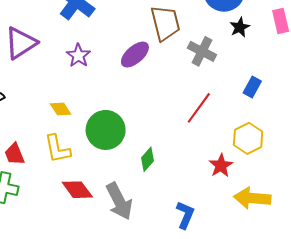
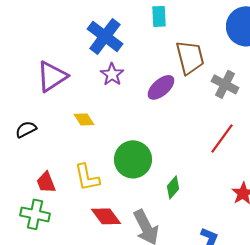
purple star: (78, 56) -> (112, 74), moved
yellow diamond: (61, 109) -> (84, 119), moved

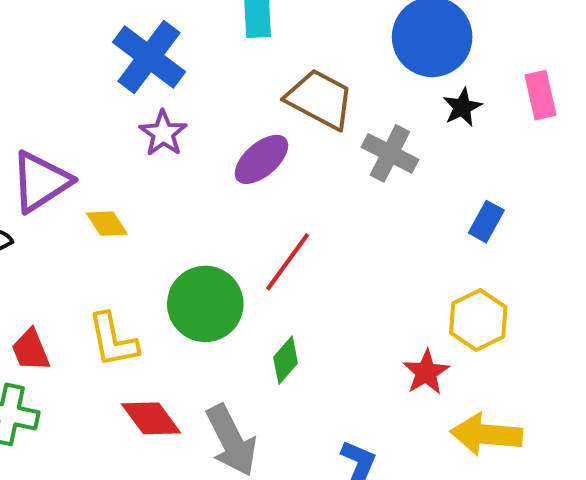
brown trapezoid: (190, 57) -> (320, 99), turned -48
purple triangle: (52, 76) -> (41, 181), moved
red line: (222, 138) -> (288, 262), moved

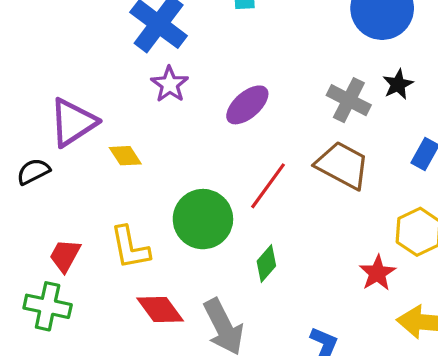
brown trapezoid: (320, 99) -> (342, 165), moved
black star: (462, 107) -> (398, 84), moved
red trapezoid: (31, 350) -> (65, 256), turned 51

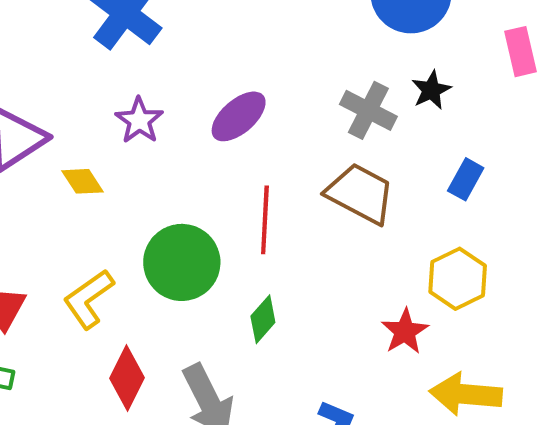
purple star: (170, 84) -> (139, 120), moved
red line: (268, 186) -> (265, 220), turned -33
yellow L-shape: (130, 248) -> (89, 299), turned 66
red diamond: (160, 309) -> (127, 378), turned 63

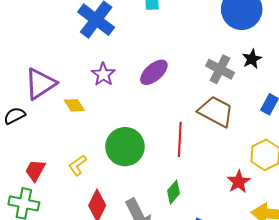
red line: (265, 220) -> (180, 139), moved
yellow L-shape: (89, 299) -> (78, 165), size x0.7
green diamond: (263, 319) -> (174, 192), moved

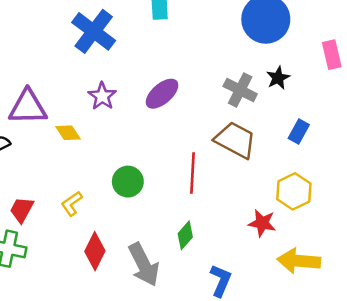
purple triangle: (40, 84) -> (28, 107), turned 32
green circle: (125, 147) -> (128, 182), size x0.7
red star: (239, 182) -> (262, 223), turned -30

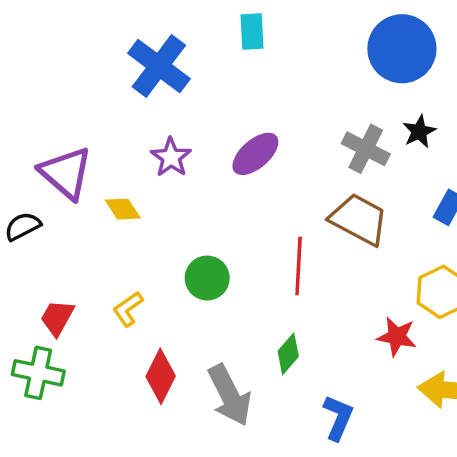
purple triangle: (28, 107) -> (66, 173), turned 42

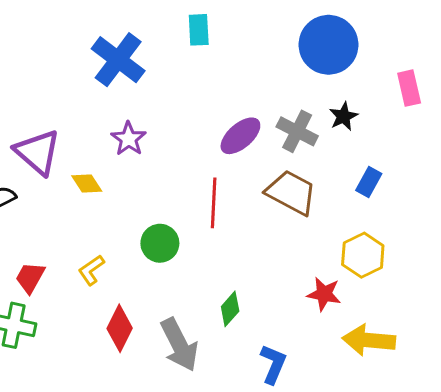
purple ellipse: (255, 154) -> (240, 136), moved
red line: (299, 266) -> (214, 203), moved

